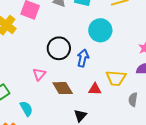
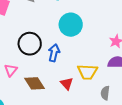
red triangle: (95, 89) -> (67, 84), turned 48

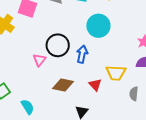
pink triangle: (11, 70) -> (39, 60), moved
brown diamond: (34, 83) -> (63, 85), turned -45

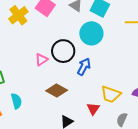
cyan circle: (98, 26) -> (91, 33), moved
red triangle: (95, 85) -> (93, 109), moved

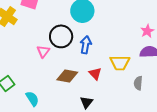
red triangle: (93, 109) -> (95, 74), moved

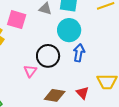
blue arrow: (86, 45) -> (79, 53), moved

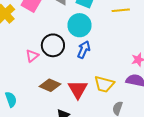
red triangle: (82, 93) -> (78, 89), size x1.5

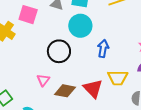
blue arrow: (84, 50) -> (103, 49), moved
pink triangle: (32, 56) -> (43, 80), moved

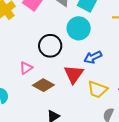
blue arrow: (103, 49) -> (93, 57), turned -144
red triangle: (93, 89) -> (74, 74), moved

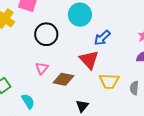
black circle: (50, 46) -> (46, 34), moved
yellow trapezoid: (97, 89) -> (109, 81), moved

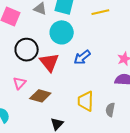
red triangle: (89, 60) -> (49, 62), moved
yellow trapezoid: (109, 81) -> (86, 101), turned 85

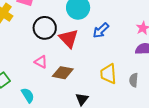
pink triangle: (20, 83) -> (41, 62), turned -40

